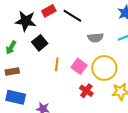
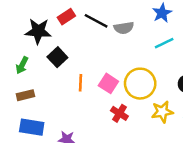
gray semicircle: (95, 38) -> (124, 28), moved

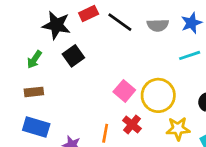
gray semicircle: (124, 28) -> (158, 25), moved
orange line: (80, 83) -> (105, 133), moved

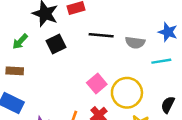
black line: (120, 22) -> (101, 35), moved, turned -40
blue star: (191, 23) -> (168, 32), turned 30
gray semicircle: (158, 25) -> (135, 42), moved

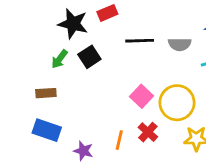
green arrow: (20, 42) -> (59, 59), moved

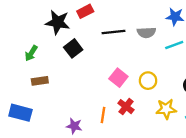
green arrow: (59, 59) -> (31, 53), moved
yellow circle: (177, 103) -> (148, 81), size x0.6
blue rectangle: (47, 130) -> (20, 113), moved

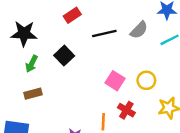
black star: (58, 22) -> (24, 34), moved
gray semicircle: (146, 32) -> (139, 30), turned -36
green arrow: (31, 53) -> (32, 64), moved

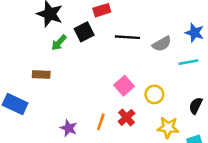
black square: (64, 56) -> (84, 32), moved
green arrow: (32, 64) -> (59, 43), moved

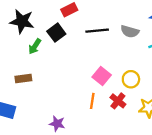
gray semicircle: (162, 44) -> (130, 31), turned 54
red cross: (126, 117) -> (118, 101), moved
orange line: (101, 122) -> (92, 101), moved

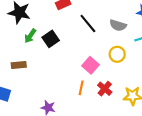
black line: (97, 31) -> (88, 24), turned 54
black square: (56, 33) -> (51, 39), moved
yellow circle: (131, 79) -> (117, 54), moved

